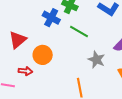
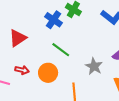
green line: (79, 31) -> (61, 50), moved
orange circle: (43, 55) -> (48, 73), moved

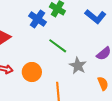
green line: (61, 50) -> (58, 46), moved

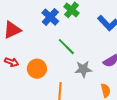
gray star: (78, 66) -> (83, 69), turned 30

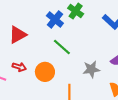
green line: (66, 47) -> (62, 47), moved

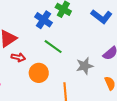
red arrow: (19, 67) -> (18, 57), moved

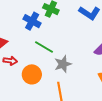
gray star: (85, 66) -> (63, 64), moved

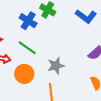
green line: (44, 47) -> (27, 48), moved

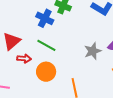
gray star: (56, 66) -> (93, 51), moved

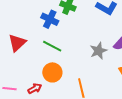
red arrow: (24, 59) -> (35, 89), moved, turned -32

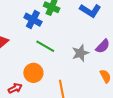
green line: (52, 46) -> (45, 46), moved

